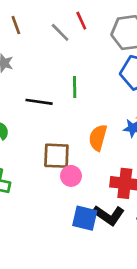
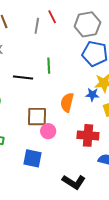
gray line: (60, 32) -> (37, 26), turned 56
black L-shape: (109, 215) -> (74, 182), moved
blue square: (85, 218) -> (32, 158), moved

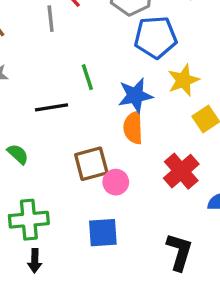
blue star: (92, 95) -> (135, 95), moved, size x1.5
red cross: (88, 135) -> (181, 171), turned -30
black L-shape: (74, 182) -> (179, 252), turned -90

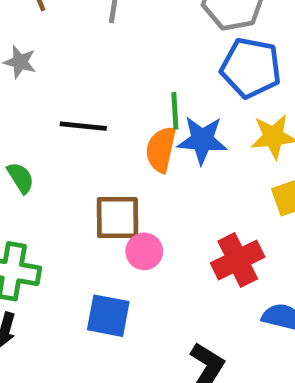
green line: (87, 77) -> (175, 111), moved
orange semicircle: (133, 128) -> (161, 149), moved

